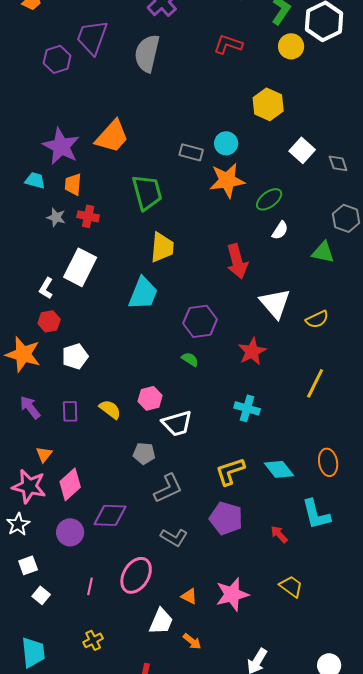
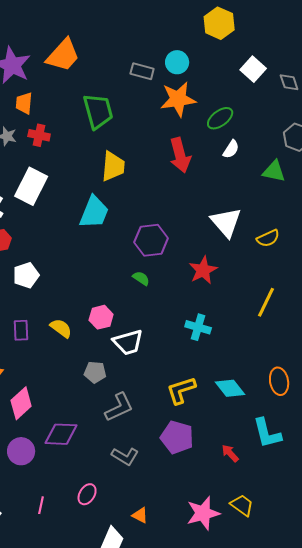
red arrow: (237, 261) -> (180, 155), moved
pink ellipse: (136, 575) -> (87, 494), size x0.6
pink star: (232, 594) -> (203, 513), moved

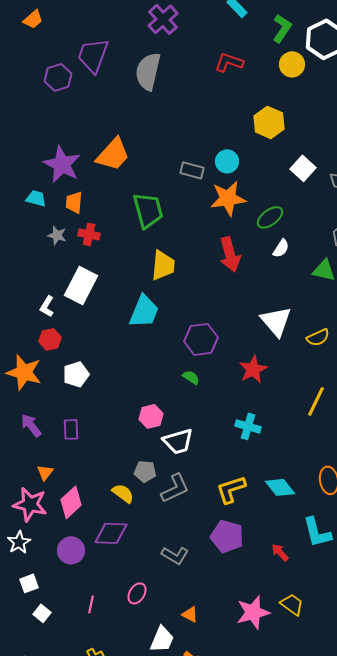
yellow semicircle: (61, 328) -> (123, 493), moved
gray L-shape: (119, 407) -> (175, 488), moved

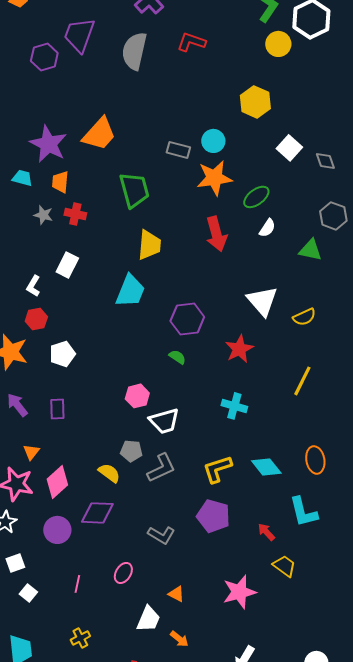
red L-shape: (229, 62) -> (191, 42), moved
white rectangle: (81, 285) -> (67, 265), size x0.7
yellow trapezoid: (292, 604) -> (284, 566), moved

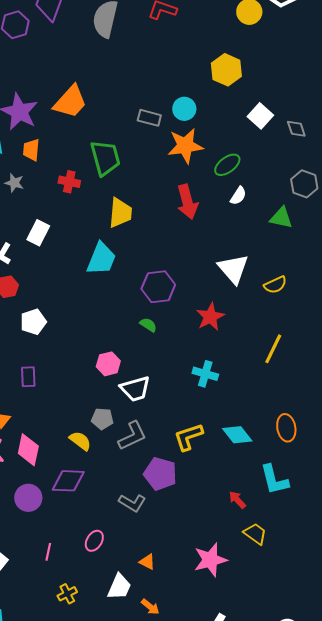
red cross: (75, 214) -> (69, 182), moved
pink diamond: (57, 482) -> (28, 450), turned -36
purple pentagon: (213, 516) -> (160, 474), moved
yellow cross: (80, 638) -> (67, 594), moved

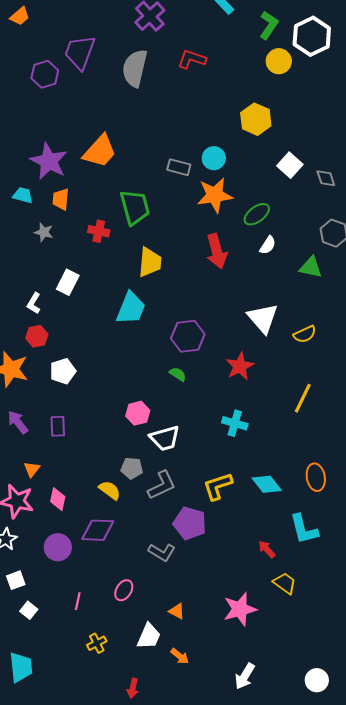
pink diamond: (28, 450) -> (58, 499), size x0.7

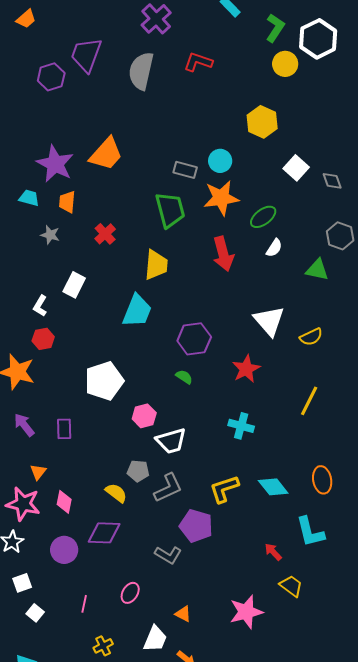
green trapezoid: (135, 207) -> (170, 210), moved
red cross: (99, 231) -> (105, 234), turned 35
white pentagon: (63, 371) -> (104, 381), moved, size x1.5

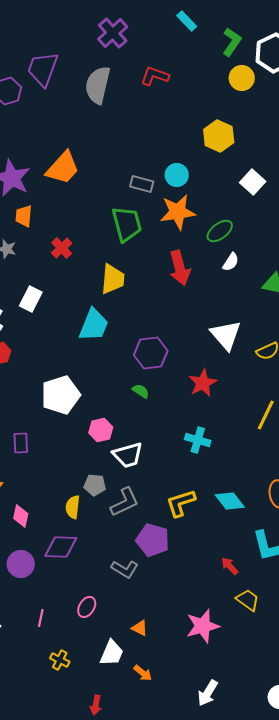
yellow semicircle: (116, 493) -> (73, 507), turned -120
yellow cross: (103, 646) -> (60, 660), turned -36

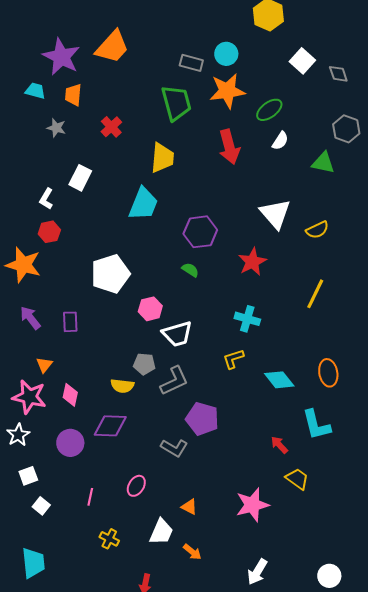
yellow L-shape: (181, 503) -> (233, 359), moved, size x0.7
yellow semicircle: (73, 507) -> (122, 386), turned -90

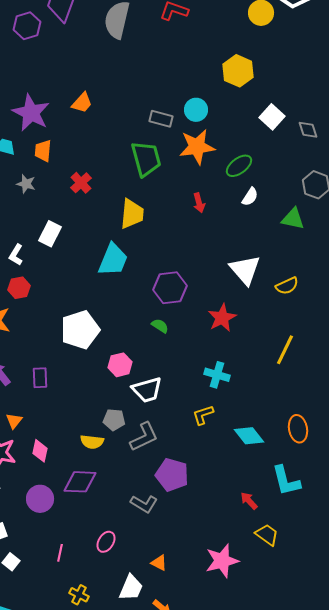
orange trapezoid: (112, 47) -> (82, 103), size x0.6
red arrow: (229, 147) -> (199, 203), size x0.6

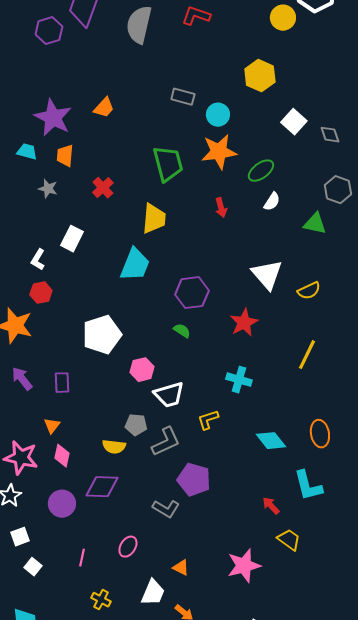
gray rectangle: (161, 119) -> (183, 97), moved
yellow L-shape: (203, 415) -> (208, 420), moved
orange triangle: (14, 421) -> (52, 426), moved

